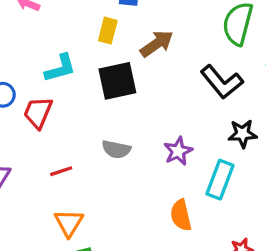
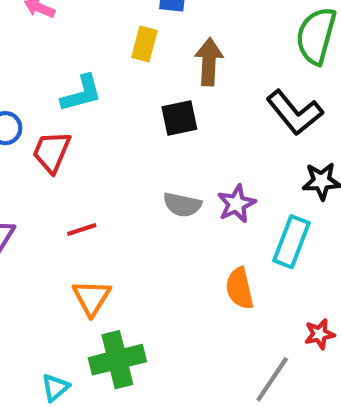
brown arrow: (157, 44) -> (209, 62), turned -52
black square: (117, 81) -> (179, 118), moved, size x0.7
gray semicircle: (116, 149) -> (182, 205), moved

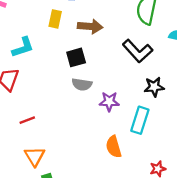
brown arrow: (209, 62) -> (90, 26), turned 95
purple star: (236, 204) -> (109, 102), turned 30
gray semicircle: (182, 205) -> (82, 84), moved

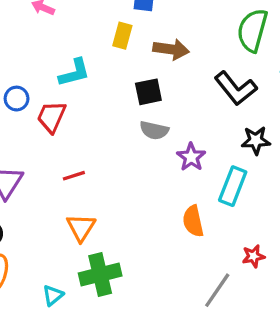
purple star: (109, 102) -> (191, 157), turned 30

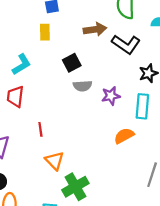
brown arrow: (171, 49) -> (95, 29), moved
purple star: (191, 157) -> (111, 96), turned -30
red line: (74, 176) -> (40, 129), turned -64
orange semicircle: (193, 221) -> (124, 136), turned 90

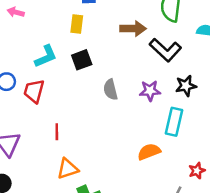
black square: (72, 63) -> (82, 60), moved
gray semicircle: (83, 86) -> (110, 90), turned 72
purple star: (111, 96) -> (150, 91), moved
orange triangle: (55, 161) -> (68, 169), turned 48

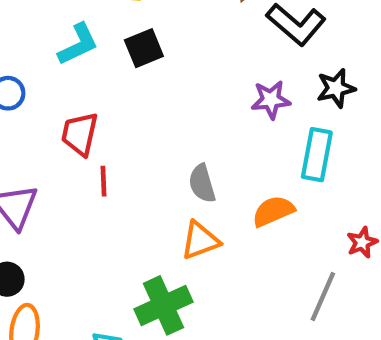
gray semicircle: (110, 90) -> (202, 183), moved
red trapezoid: (34, 91) -> (80, 134), moved
orange triangle: (68, 169) -> (200, 240), moved

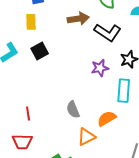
red trapezoid: (80, 134) -> (22, 142), moved, turned -95
orange triangle: (200, 240) -> (86, 137), moved

